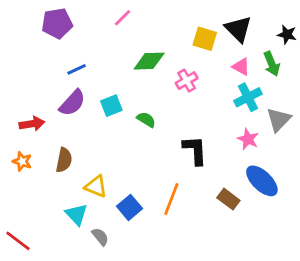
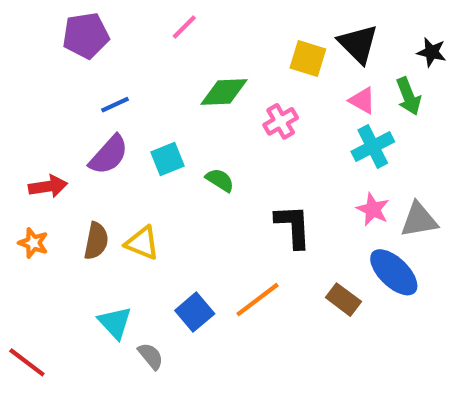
gray triangle: (279, 120) -> (419, 220), moved, turned 36
yellow triangle: (96, 186) -> (142, 243), moved
orange line: (171, 199) -> (258, 300), turned 32

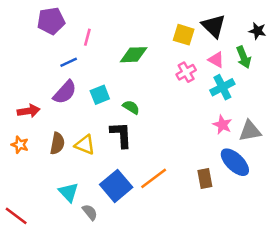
pink line: (184, 27) -> (87, 37), moved, turned -30
pink cross: (281, 121) -> (186, 72), moved
black L-shape: (293, 226) -> (121, 135), moved
brown rectangle: (343, 300) -> (205, 178), turned 42
blue square: (195, 312) -> (116, 186), size x1.4

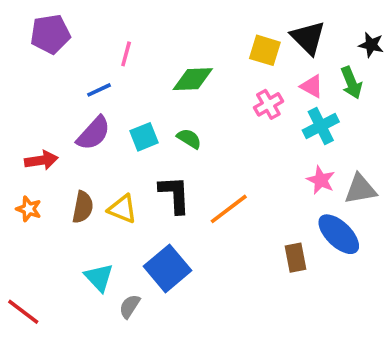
purple pentagon: (51, 21) -> (50, 34), moved
green semicircle: (131, 107) -> (189, 139), moved
orange line: (154, 178) -> (229, 209), moved
gray semicircle: (90, 212) -> (130, 306), turned -108

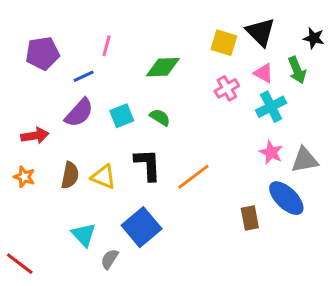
purple pentagon: (50, 34) -> (43, 53), moved

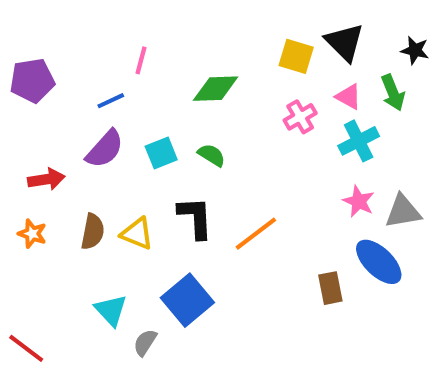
purple pentagon: (43, 53) -> (32, 81), moved

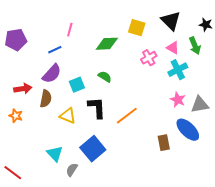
yellow square: (296, 56) -> (137, 28), moved
cyan square: (161, 153) -> (77, 85), moved
brown semicircle: (93, 232) -> (46, 99), moved

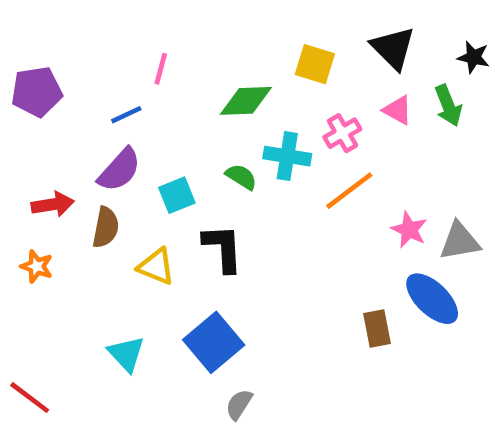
cyan cross: (178, 70) -> (287, 156), moved, turned 36
orange line: (127, 116) -> (349, 191), moved
gray semicircle: (72, 170) -> (239, 404), moved

